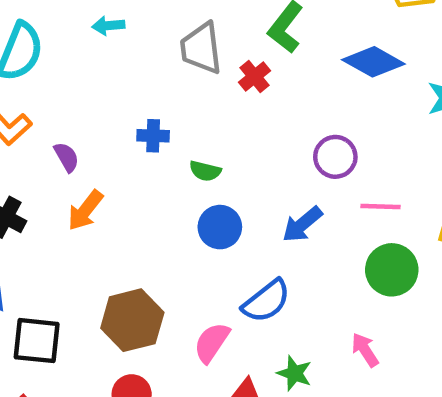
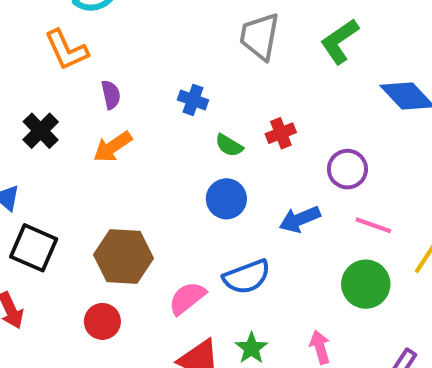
red cross: (254, 77) -> (281, 133), moved

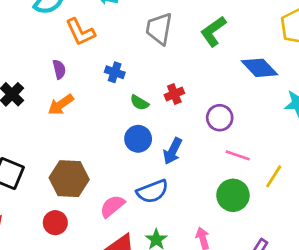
orange L-shape: (66, 50) -> (80, 32), moved
blue arrow: (300, 219) -> (173, 151), moved, turned -40

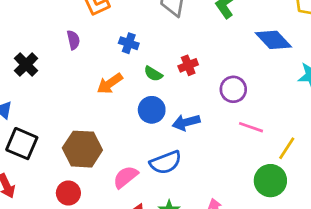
orange arrow: (61, 105) -> (110, 84), moved
blue arrow: (173, 151) -> (186, 122), turned 48
green circle: (233, 195) -> (270, 181), moved

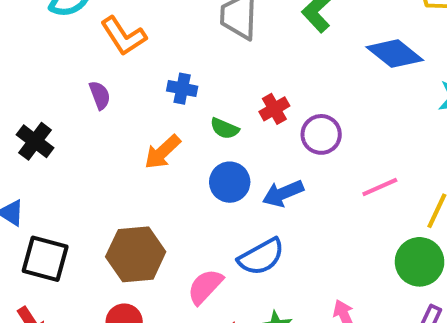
purple circle: (233, 89) -> (321, 134), moved
pink line: (251, 127) -> (380, 187), turned -35

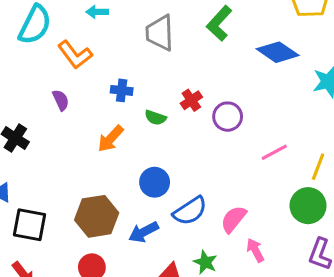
blue circle: (230, 182) -> (155, 182), moved
blue arrow: (283, 193) -> (144, 232), moved
pink semicircle: (205, 287) -> (234, 219), moved

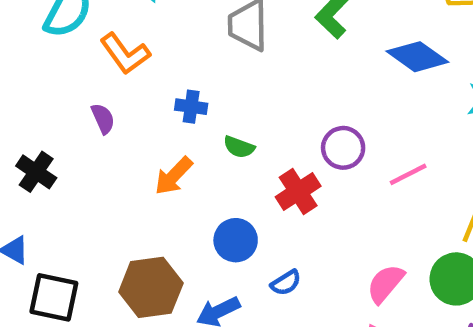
red cross: (191, 100) -> (298, 191), moved, size x1.4
pink line: (274, 152) -> (408, 174), moved
blue semicircle: (190, 211) -> (286, 283), size x0.6
pink semicircle: (234, 219) -> (385, 284), moved

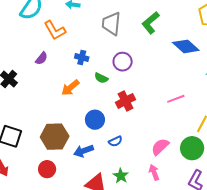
purple semicircle: (103, 119) -> (42, 58), turned 56
purple circle: (343, 148) -> (123, 62), moved

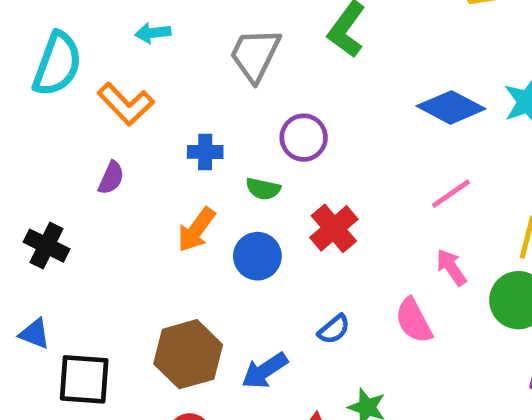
gray trapezoid: (111, 24) -> (255, 55), turned 35
blue diamond: (186, 46) -> (451, 107), moved
blue circle: (95, 120) -> (257, 256), moved
pink semicircle: (160, 147) -> (414, 321), moved, turned -60
pink arrow: (154, 172) -> (451, 267), moved

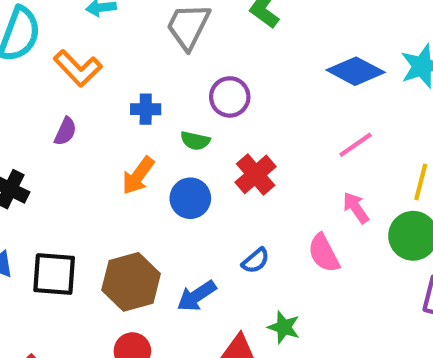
black square: (84, 379) -> (54, 274), moved

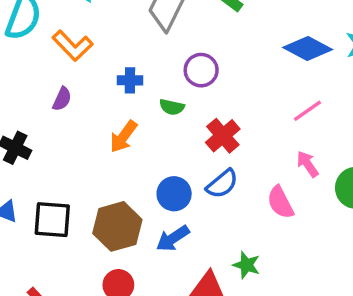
blue circle: (190, 198) -> (174, 194), moved
blue semicircle: (256, 261) -> (222, 184), moved, size x1.4

